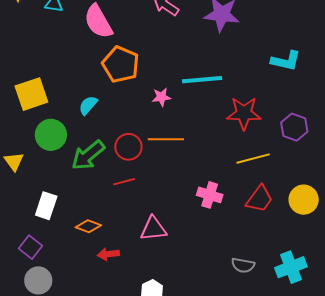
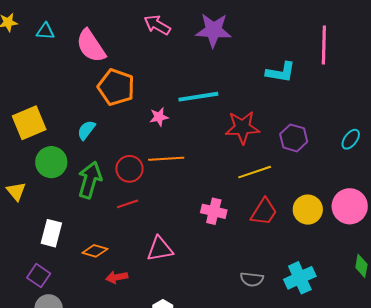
green arrow: (88, 155) -> (90, 180), turned 150

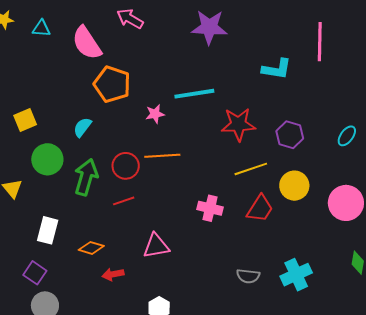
pink arrow: (157, 25) -> (130, 19), moved
yellow square: (29, 123) -> (25, 120), size x0.7
yellow circle: (308, 210) -> (294, 186), moved

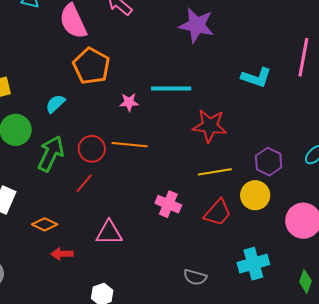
purple hexagon: (290, 135) -> (269, 162), moved
red line: (124, 201) -> (84, 183), turned -40
cyan cross: (296, 275) -> (253, 264), moved

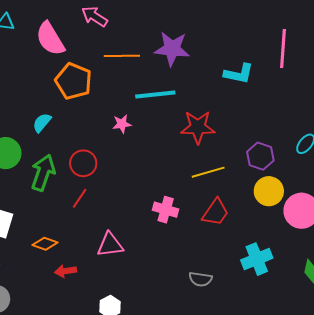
purple star: (197, 25) -> (172, 49), moved
pink star: (129, 102) -> (122, 124), moved
orange line: (130, 145) -> (122, 56), moved
yellow circle: (255, 195) -> (269, 191), moved

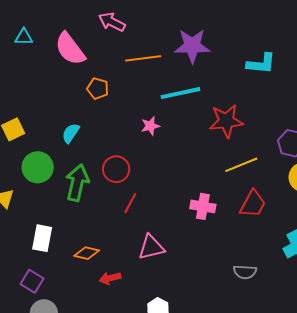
orange pentagon: (74, 81) -> (98, 89), size x0.6
red line: (80, 198) -> (130, 203), moved

